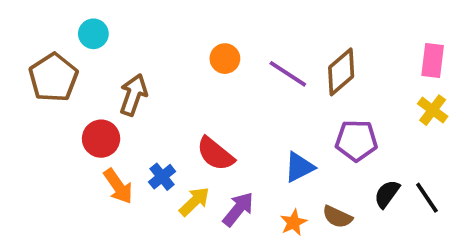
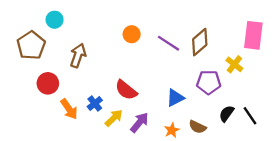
pink rectangle: (433, 60) -> (253, 35), size x1.4
yellow cross: (433, 110) -> (234, 64), moved
red circle: (101, 139) -> (48, 83), moved

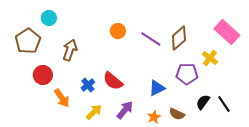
pink rectangle: (253, 35) -> (227, 32), turned -55
blue cross: (95, 103) -> (88, 85), moved
yellow arrow: (114, 118) -> (94, 112), moved

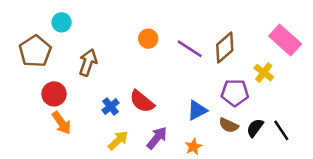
orange arrow: (62, 98) -> (62, 123), moved
brown semicircle: (177, 114) -> (229, 125), moved

